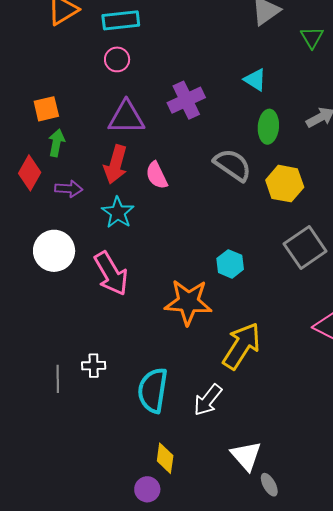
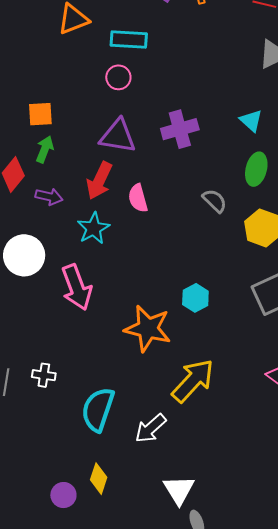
gray semicircle: (233, 165) -> (215, 201), size x0.7
purple circle: (147, 489) -> (63, 495), moved

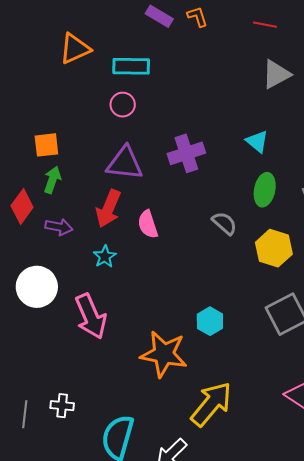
cyan star: (93, 228) -> (105, 257), size x0.7

